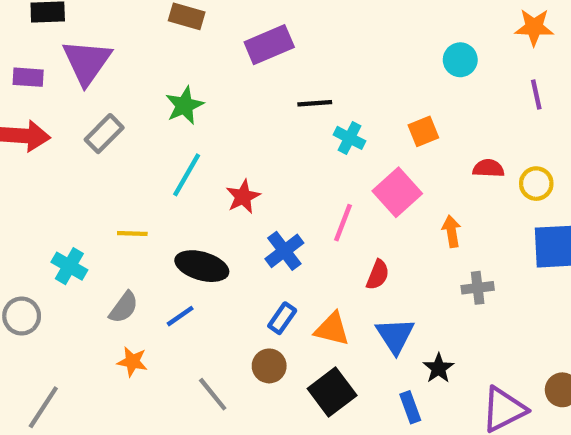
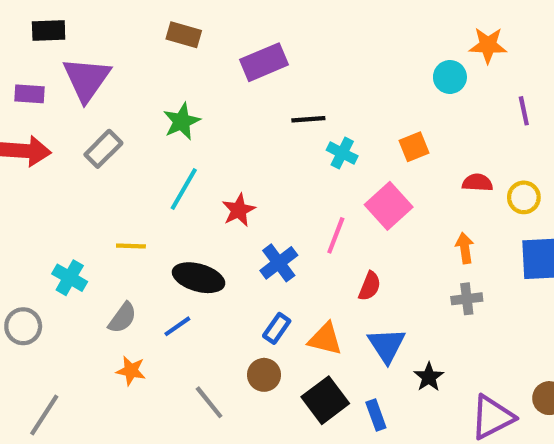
orange star: (534, 27) -> (488, 45), moved
orange arrow: (452, 231) -> (465, 248), moved
blue rectangle: (410, 407) -> (376, 415), moved

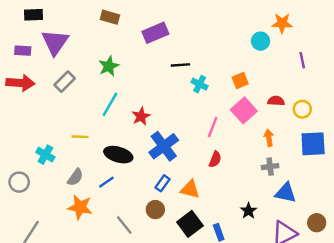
pink square: (389, 206) -> (244, 110), moved
pink line: (336, 235) -> (213, 127), moved
blue cross: (279, 263) -> (164, 146), size x1.4
blue triangle: (387, 345) -> (286, 193), moved, turned -45
orange star: (131, 371) -> (80, 207), size x1.5

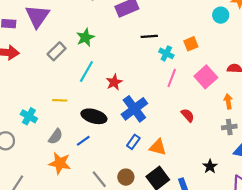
orange square: (240, 81) -> (191, 44), moved
gray rectangle: (65, 82) -> (57, 51), moved
pink line: (213, 127) -> (172, 78), moved
red semicircle: (215, 159) -> (188, 115), moved, turned -64
brown circle: (155, 210) -> (126, 177), moved

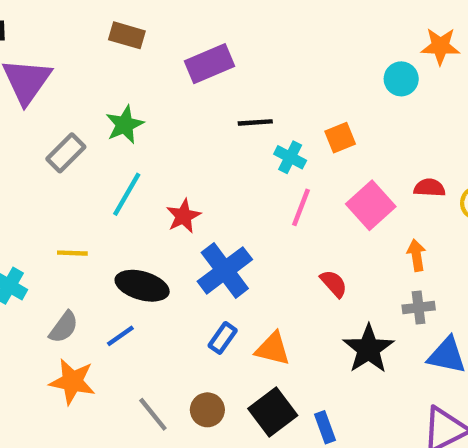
black star: (210, 166) -> (368, 349), moved, size x1.6

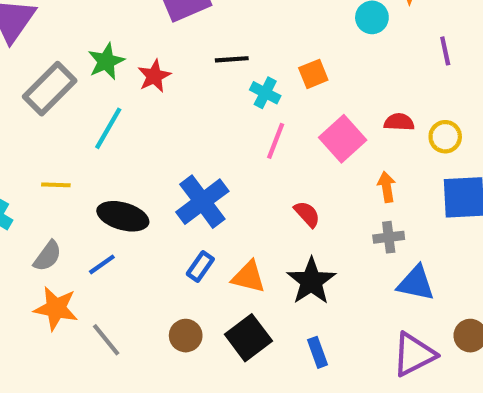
gray rectangle: (66, 153) -> (50, 89), size x1.4
red star: (183, 216) -> (154, 76), moved
black star: (368, 349) -> (311, 281), moved
gray line: (153, 414) -> (106, 340), moved
blue rectangle: (325, 427) -> (318, 352), moved

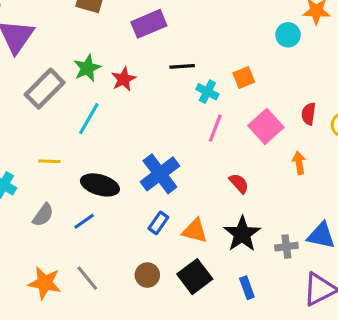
red semicircle: (399, 122) -> (309, 114), turned -85
gray cross: (389, 237) -> (286, 247), moved
orange star: (56, 308) -> (45, 283), moved

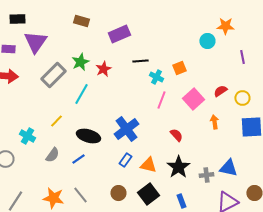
red semicircle: (309, 114) -> (220, 91), turned 48
yellow line: (49, 161) -> (56, 121), turned -48

